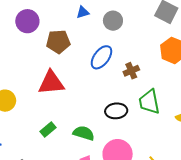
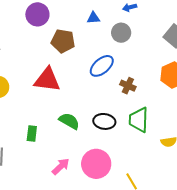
brown cross: (131, 71) -> (128, 86), turned 35
green rectangle: (48, 129) -> (32, 133), moved, turned -56
green semicircle: (84, 133) -> (69, 121), moved

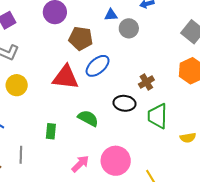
gray circle: (121, 33) -> (129, 28), moved
blue ellipse: (102, 66) -> (98, 66), moved
brown cross: (128, 86) -> (146, 82), turned 35
black ellipse: (104, 121) -> (125, 103), moved

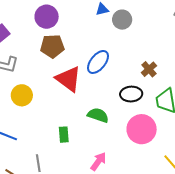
brown pentagon: (81, 38) -> (52, 46), moved
red triangle: (65, 77) -> (68, 79), turned 40
pink circle: (116, 161) -> (142, 129), moved

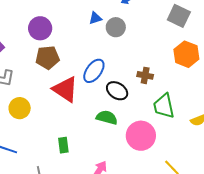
brown cross: (149, 69) -> (145, 75), turned -35
black ellipse: (131, 94) -> (117, 91), moved, turned 40
green semicircle: (98, 115) -> (107, 117), moved

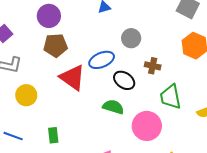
gray circle: (116, 27) -> (131, 38), moved
blue ellipse: (94, 71) -> (102, 60), turned 30
green rectangle: (63, 145) -> (53, 135), moved

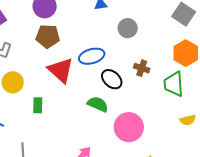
gray circle: (131, 38) -> (128, 28), moved
green trapezoid: (170, 97) -> (174, 84), moved
green rectangle: (53, 135) -> (38, 105), moved

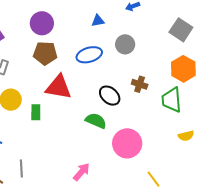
blue ellipse: (92, 56) -> (89, 55), moved
red triangle: (61, 70) -> (59, 87), turned -32
green rectangle: (38, 105) -> (36, 112), moved

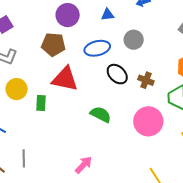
purple circle: (42, 23) -> (68, 15), moved
black ellipse: (110, 96) -> (117, 74), moved
pink circle: (127, 143) -> (148, 121), moved

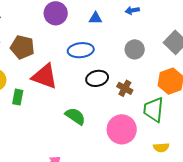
gray circle: (134, 40) -> (135, 49), moved
brown pentagon: (53, 44) -> (22, 47), moved
black ellipse: (117, 74) -> (97, 78), turned -65

